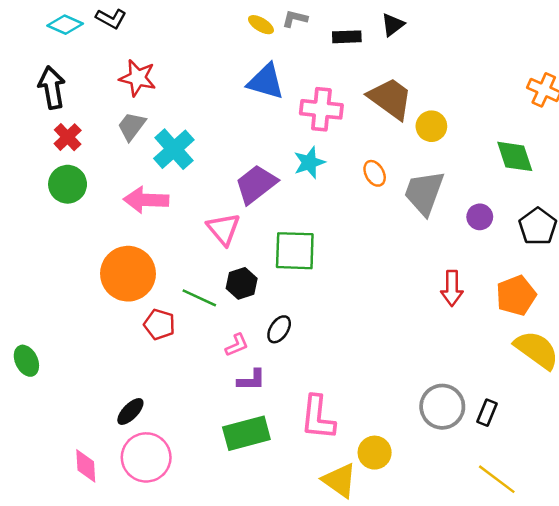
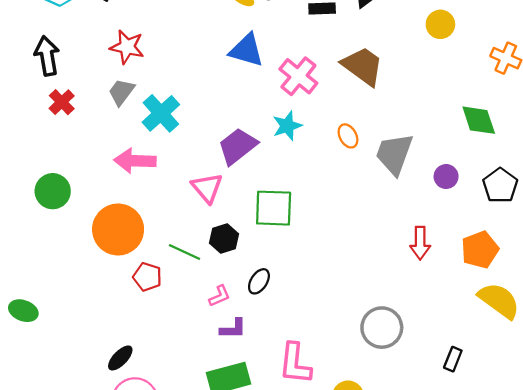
pink cross: (321, 109) -> (298, 76), turned 33
yellow circle: (431, 126) -> (440, 24), moved
green circle: (68, 184) -> (53, 191), moved
green ellipse: (26, 361) -> (23, 311), turned -44
gray circle: (442, 407) -> (382, 328), moved

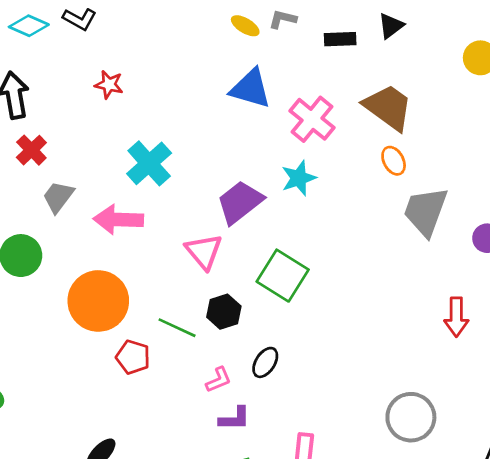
red star: (127, 47) -> (109, 85), size x0.7
gray trapezoid: (121, 92) -> (58, 197), moved
orange ellipse: (348, 136) -> (394, 161), moved
green square: (274, 208) -> (283, 276), turned 30

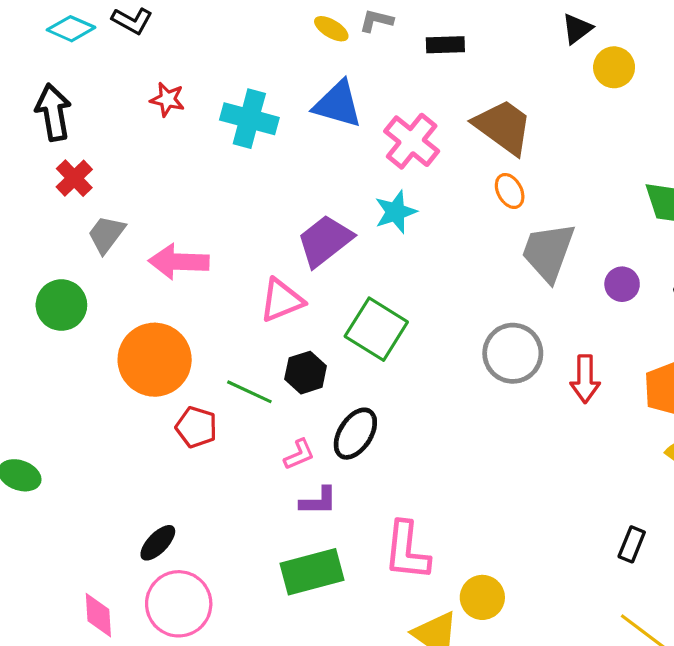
black triangle: (391, 26) -> (577, 29), moved
cyan cross: (149, 163) -> (249, 119), moved, turned -33
pink triangle: (204, 252) -> (281, 300), turned 48
black ellipse: (265, 362) -> (355, 434), size x1.4
gray circle: (411, 417) -> (513, 353), moved

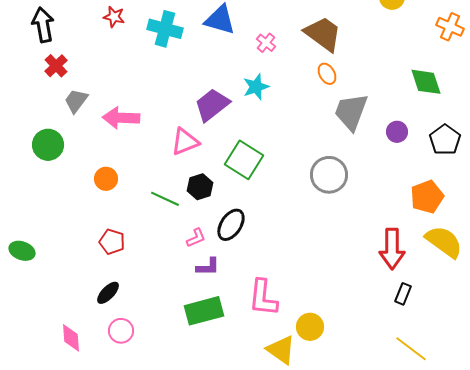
pink cross: (412, 141) -> (266, 43), size x0.6
orange circle: (155, 360) -> (106, 179), size x0.5
red arrow: (585, 379) -> (392, 249), moved, size x1.4
red pentagon: (196, 427) -> (112, 242), moved
pink circle: (179, 604) -> (121, 331), size x0.6

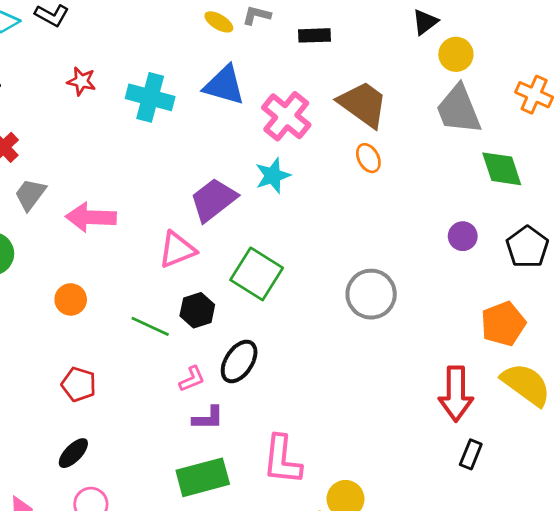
pink cross: (266, 43) -> (286, 116), size x1.8
gray trapezoid: (351, 112) -> (459, 110), moved, turned -42

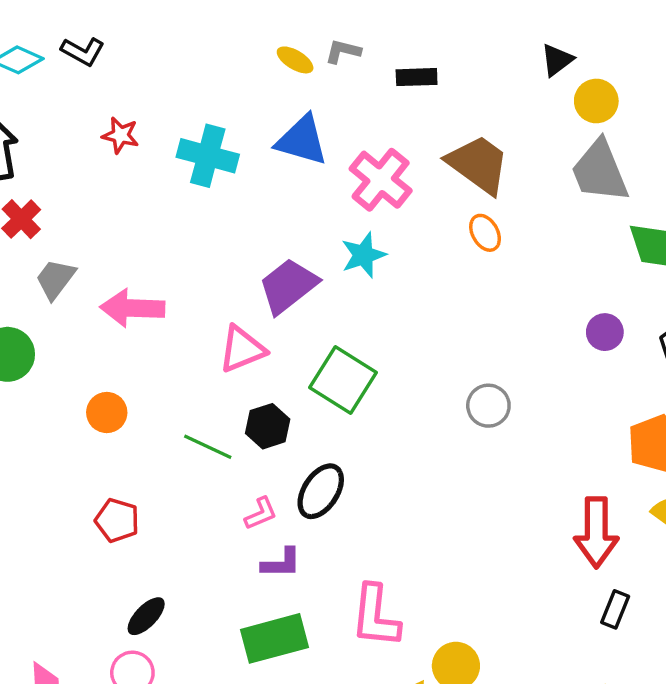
gray circle: (371, 294) -> (488, 406), size x0.7
black ellipse: (73, 453) -> (146, 616), moved

